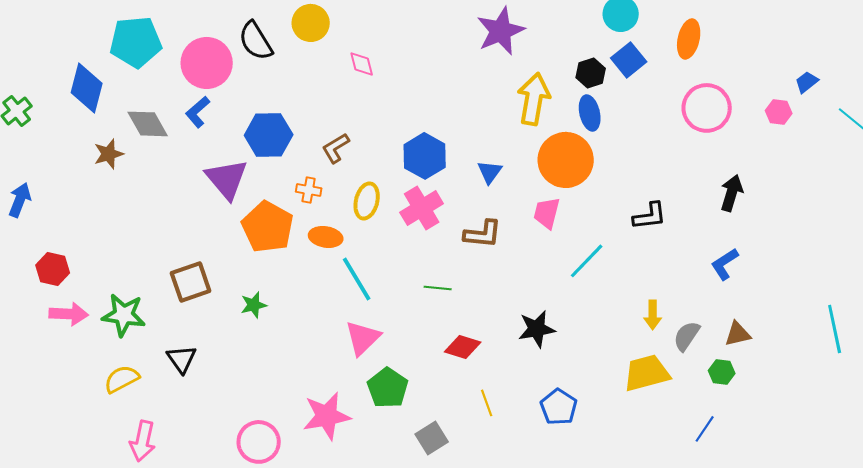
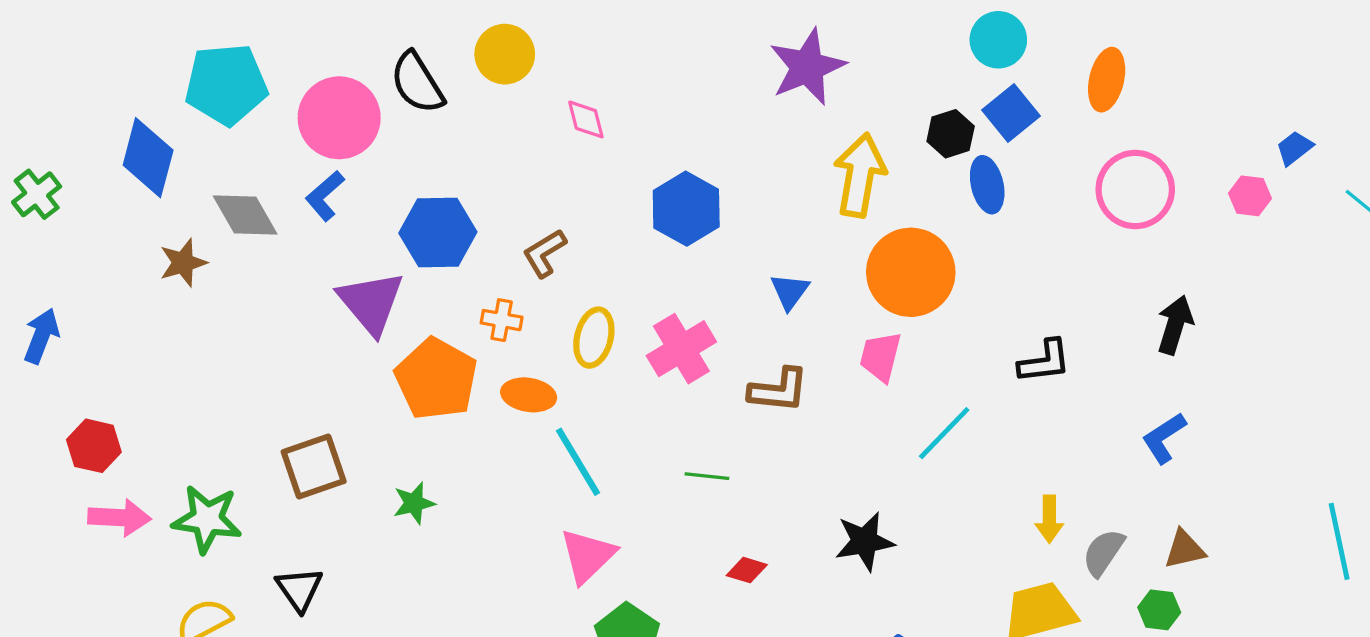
blue ellipse: (590, 113) -> (987, 185), moved
blue hexagon: (425, 156) -> (686, 209), moved
red diamond: (463, 347) -> (747, 570), size x0.7

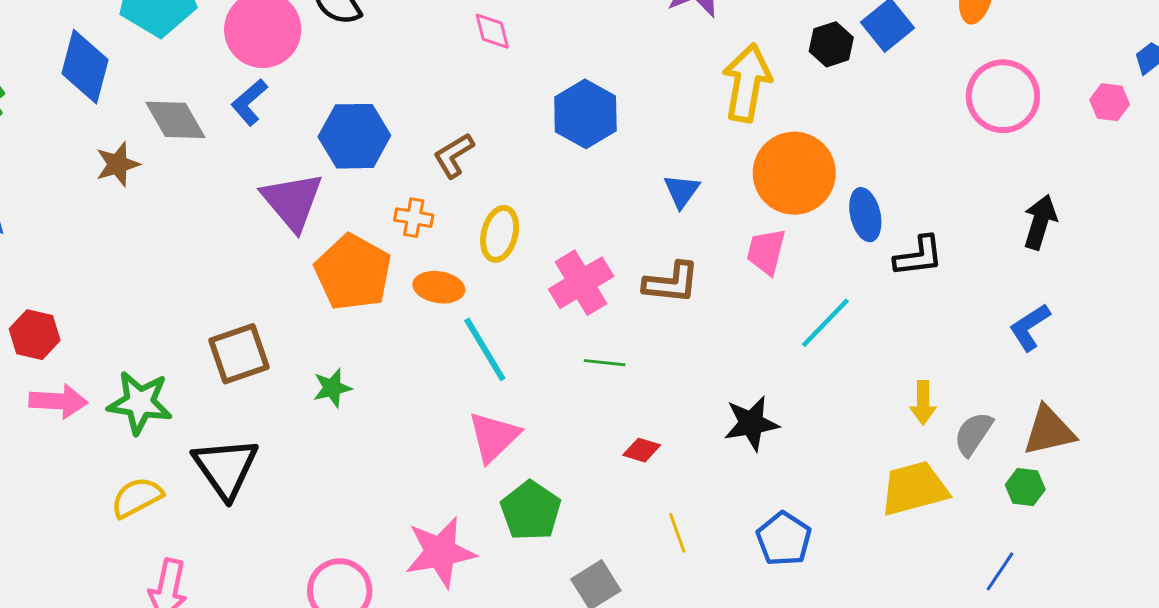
blue ellipse: (987, 185) -> (865, 215), moved
pink cross: (681, 349) -> (581, 283), moved
brown triangle: (1185, 549) -> (1049, 431), size x1.4
black triangle: (299, 589) -> (226, 468), size x1.5

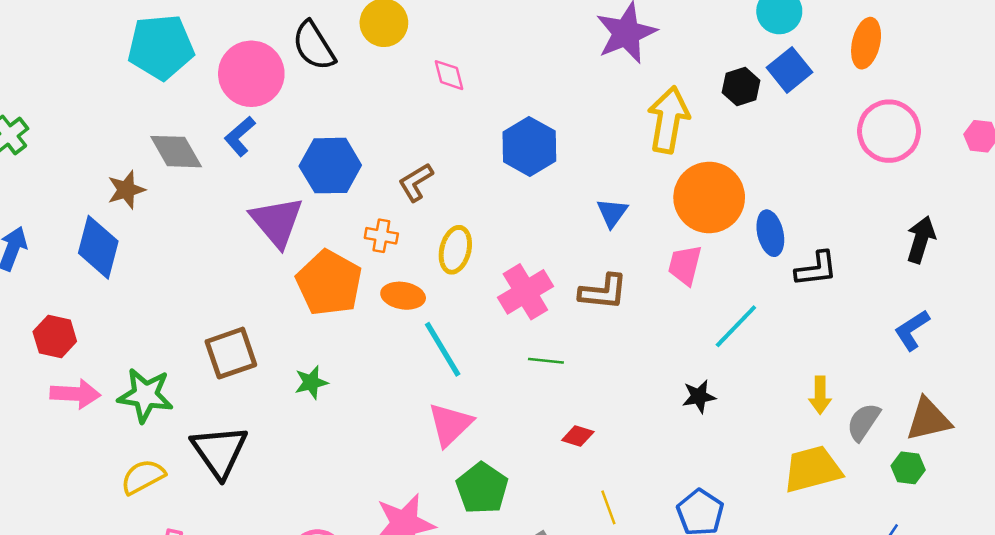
blue diamond: (85, 67) -> (98, 247), moved
black star: (751, 423) -> (699, 396), moved, size x0.7

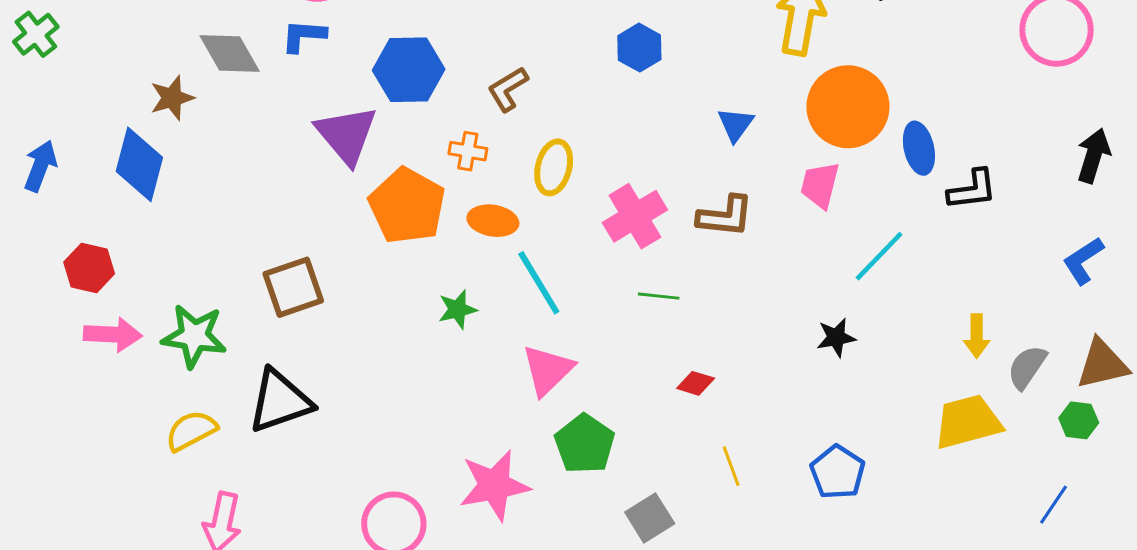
blue L-shape: (240, 136) -> (304, 36), turned 45
blue hexagon: (529, 146) -> (639, 48), size x0.7
green star: (311, 382) -> (457, 309), moved
black triangle: (219, 451) -> (280, 401), turned 46

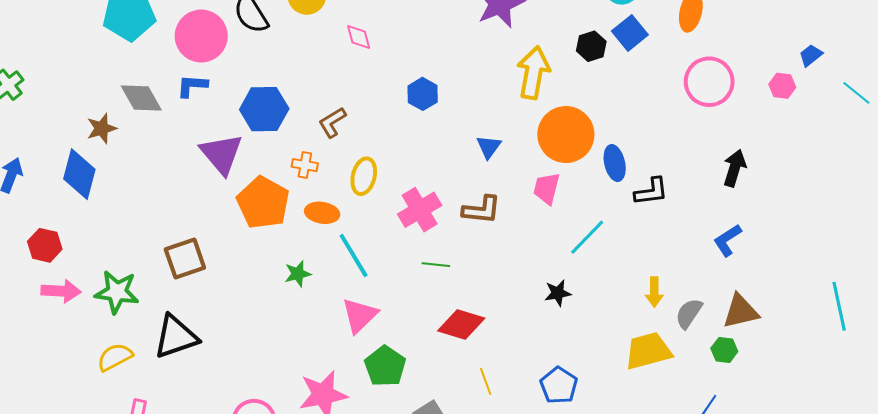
red diamond: (696, 383) -> (461, 325), size x1.8

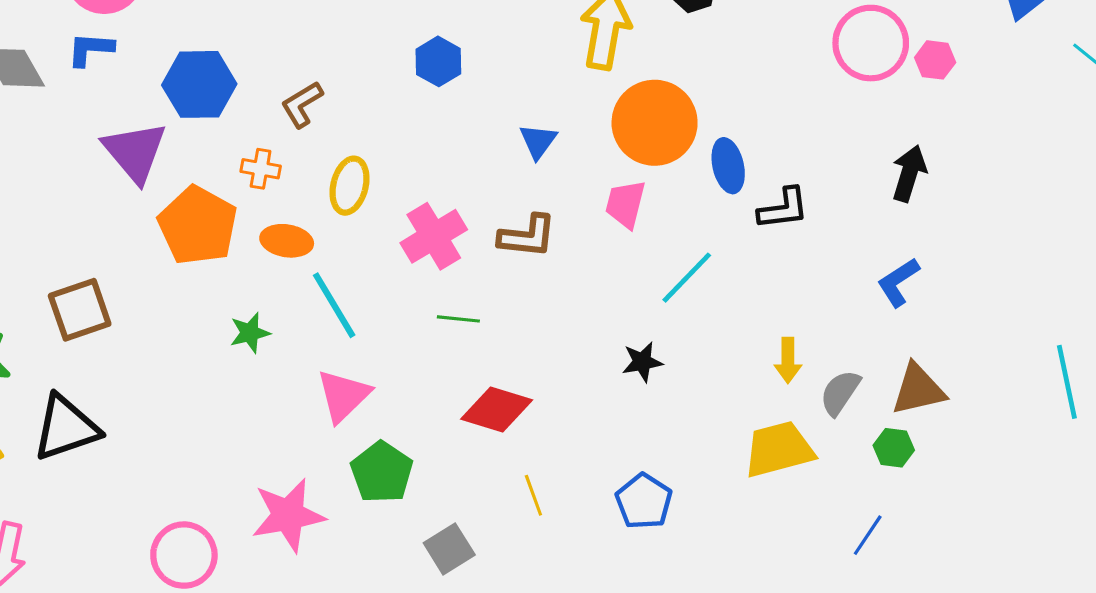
pink hexagon: (782, 86) -> (935, 60), moved

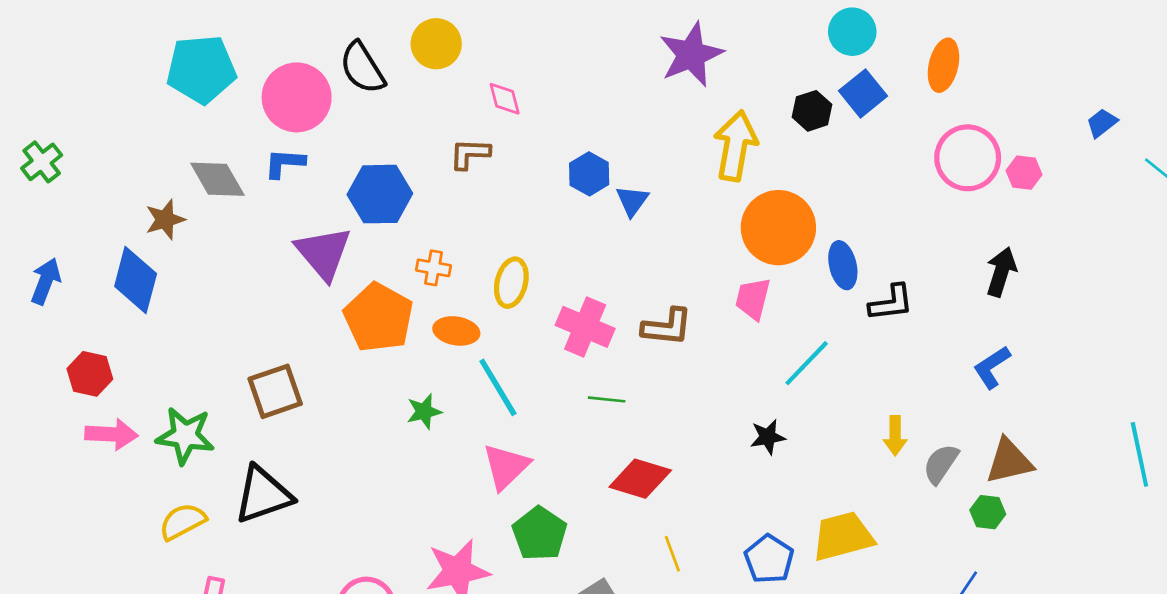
brown L-shape: (302, 104) -> (470, 154), moved, turned 33
blue triangle: (538, 141) -> (632, 201), moved
pink cross: (434, 236) -> (585, 327), turned -36
yellow trapezoid: (779, 449) -> (843, 536), moved

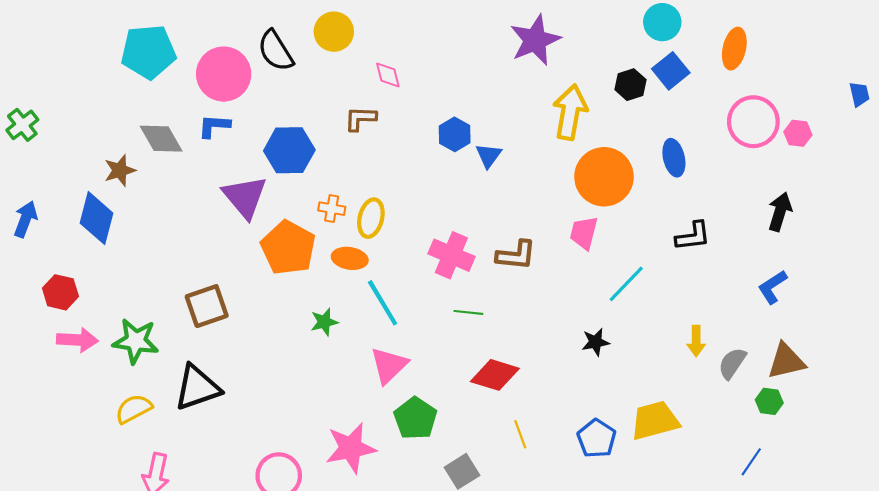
blue trapezoid: (1102, 123) -> (859, 94), turned 115
blue ellipse: (843, 265) -> (674, 158), moved
yellow ellipse: (511, 283) -> (371, 218), moved

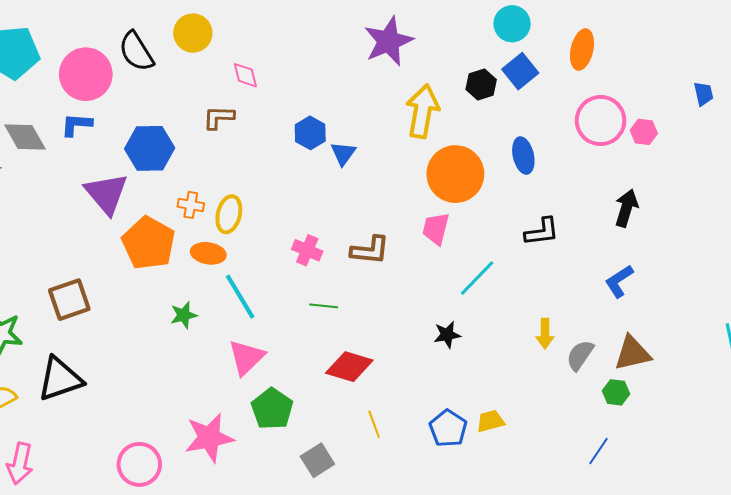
pink cross: (451, 255) -> (307, 250), size x0.7
yellow trapezoid: (655, 420) -> (490, 421), moved, size x0.6

